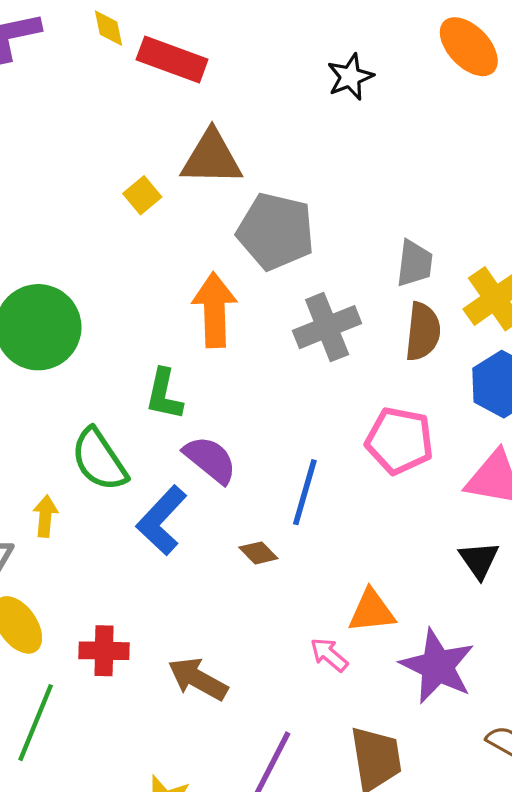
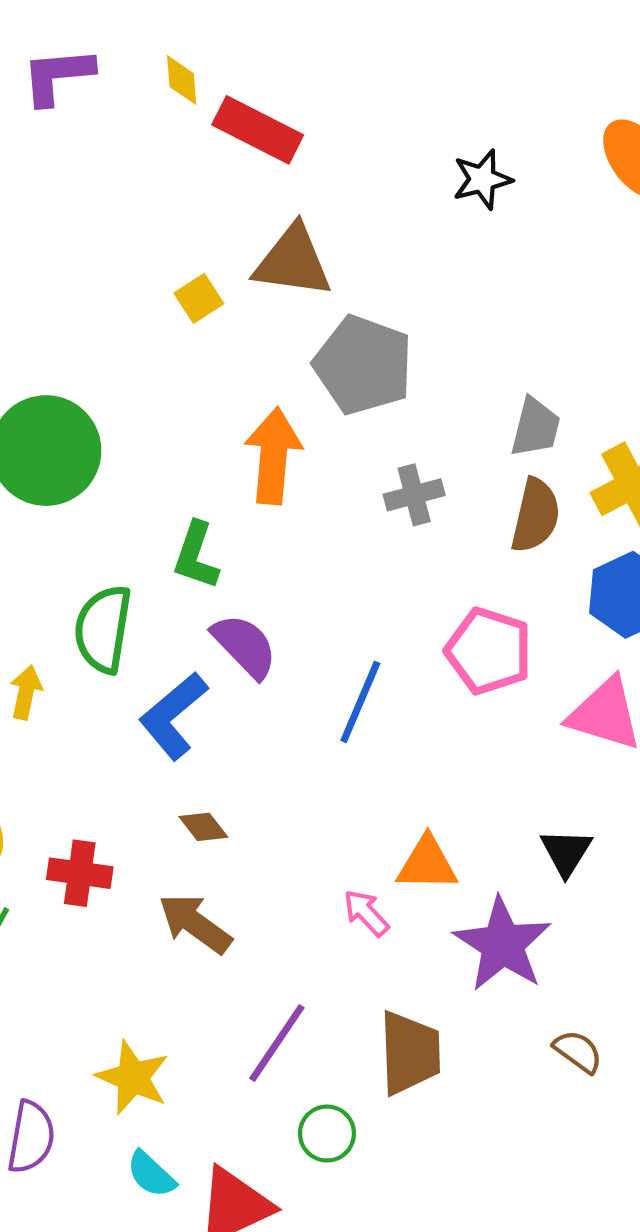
gray cross: (327, 327) -> (414, 495), size x0.7
green semicircle: (99, 460) -> (103, 629), turned 36
brown diamond: (258, 553) -> (203, 827), moved
black triangle: (479, 560) -> (566, 852), moved

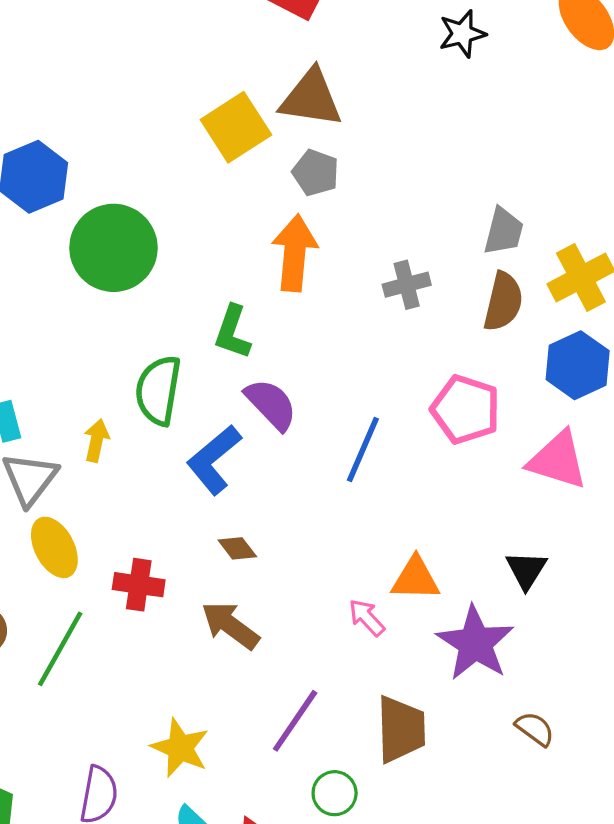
yellow square: (199, 298) -> (236, 127), size x1.8
gray pentagon: (363, 365) -> (316, 173), moved, size x0.6

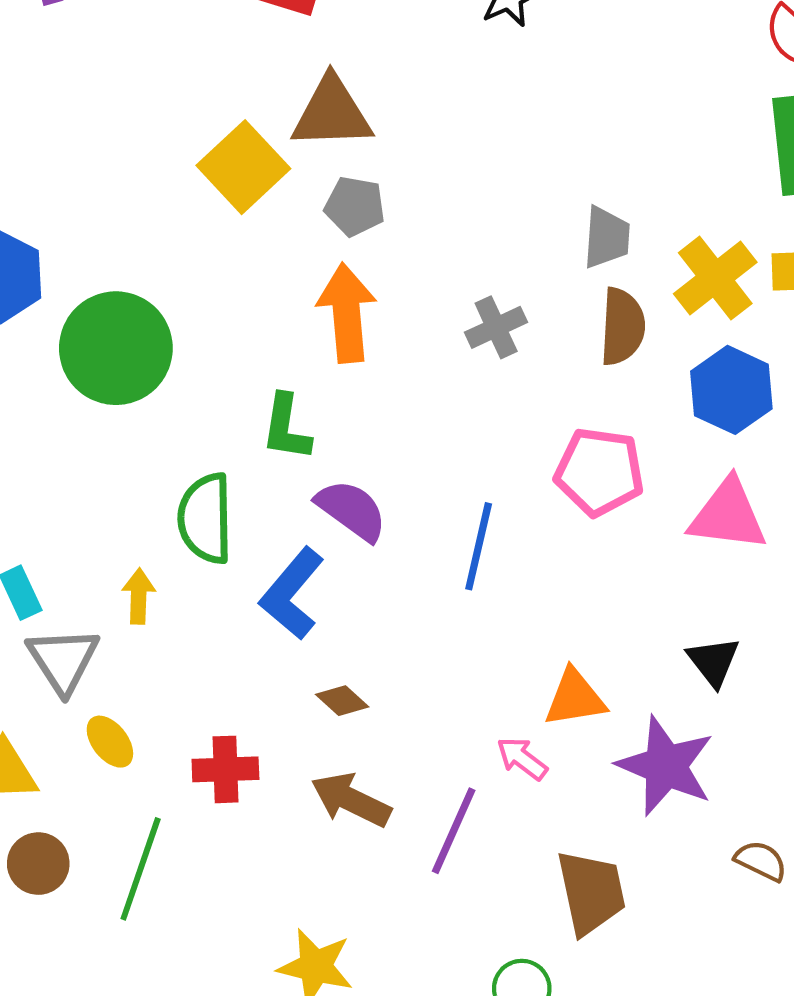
yellow ellipse: (54, 547) -> (110, 742), size x0.7
purple line: (295, 721) -> (454, 831), moved

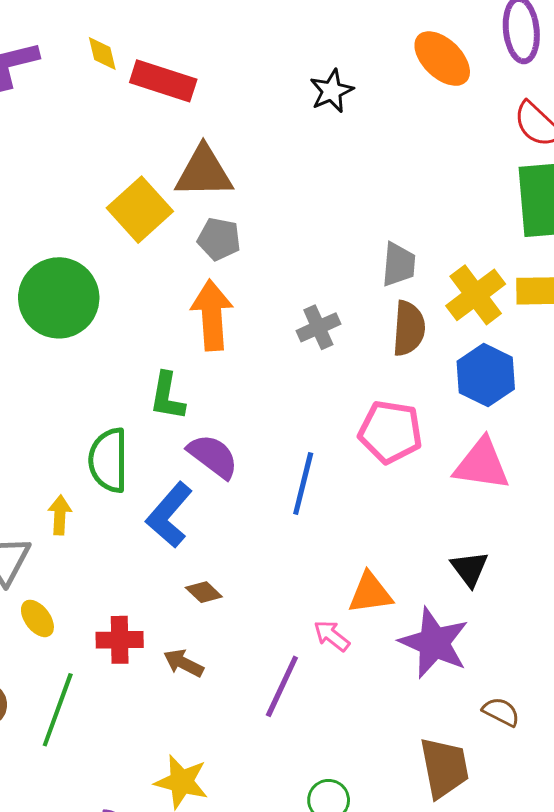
green circle: (116, 348) -> (59, 298), moved
brown arrow: (351, 800) -> (183, 663), moved, size x0.7
brown trapezoid: (591, 892) -> (444, 768), moved

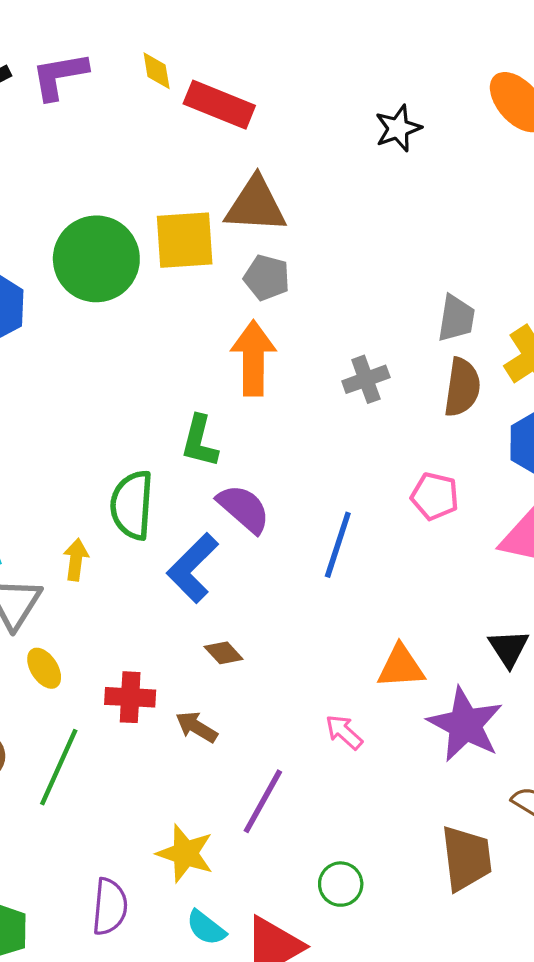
yellow square: (140, 210) -> (185, 240), turned 34
green circle: (59, 298) -> (96, 259), moved
pink pentagon: (390, 432) -> (435, 496), size x0.7
pink arrow: (332, 636) -> (344, 732), moved
purple line: (282, 686) -> (263, 801), moved

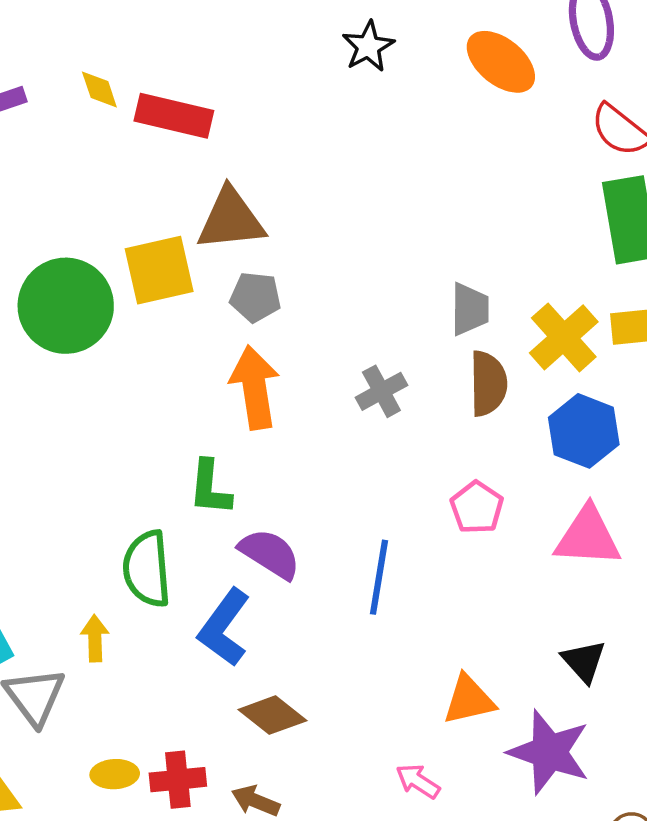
black star: (398, 128) -> (368, 46), moved
pink pentagon: (435, 496) -> (477, 507), turned 30
brown diamond: (224, 653) -> (272, 715), size x1.5
yellow ellipse: (44, 668) -> (115, 774), moved, turned -51

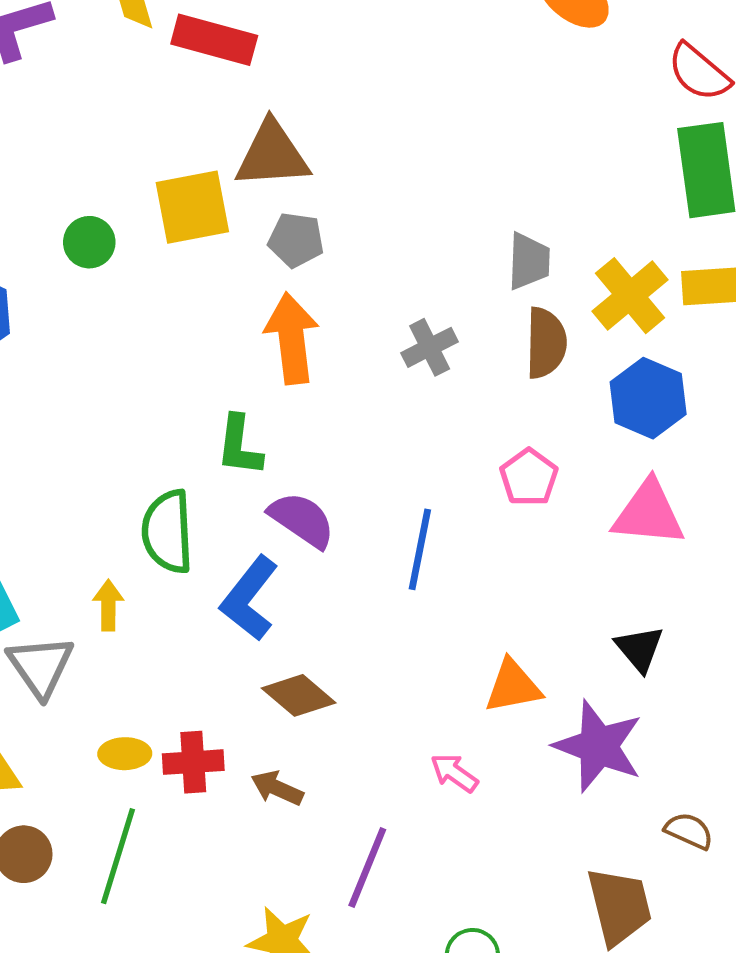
green circle: (66, 306) -> (89, 242), size x0.5

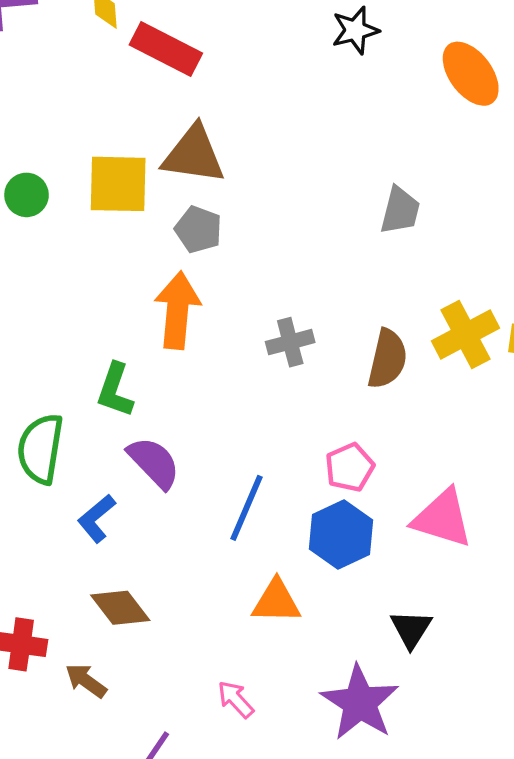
gray trapezoid: (529, 261) -> (400, 211), moved
blue hexagon: (648, 398) -> (341, 534), moved
blue L-shape: (249, 598) -> (97, 518), size x0.7
orange triangle: (513, 686) -> (276, 601), moved

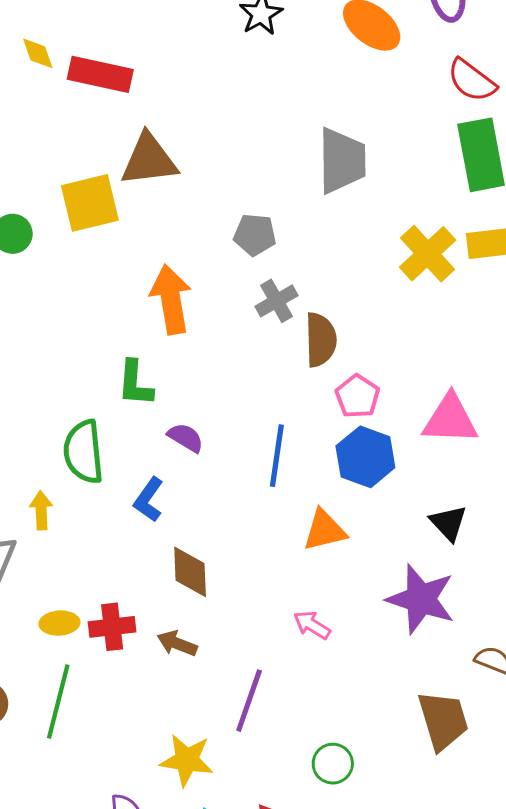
gray trapezoid: (400, 211) -> (342, 161), size x1.5
gray pentagon: (198, 229) -> (255, 235), moved
brown semicircle: (387, 359) -> (321, 340), moved
purple semicircle: (154, 463) -> (186, 438), size x0.7
brown diamond: (120, 608) -> (190, 572), turned 50

